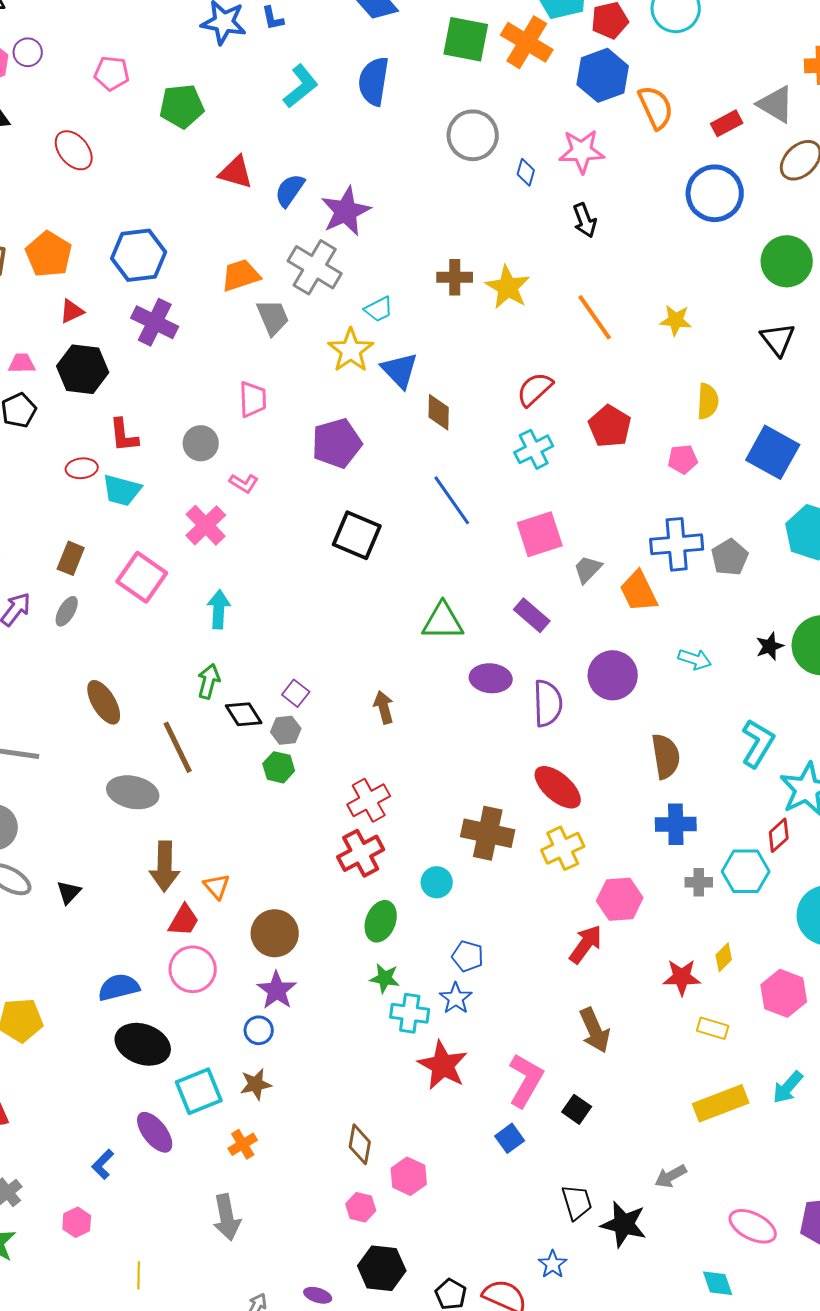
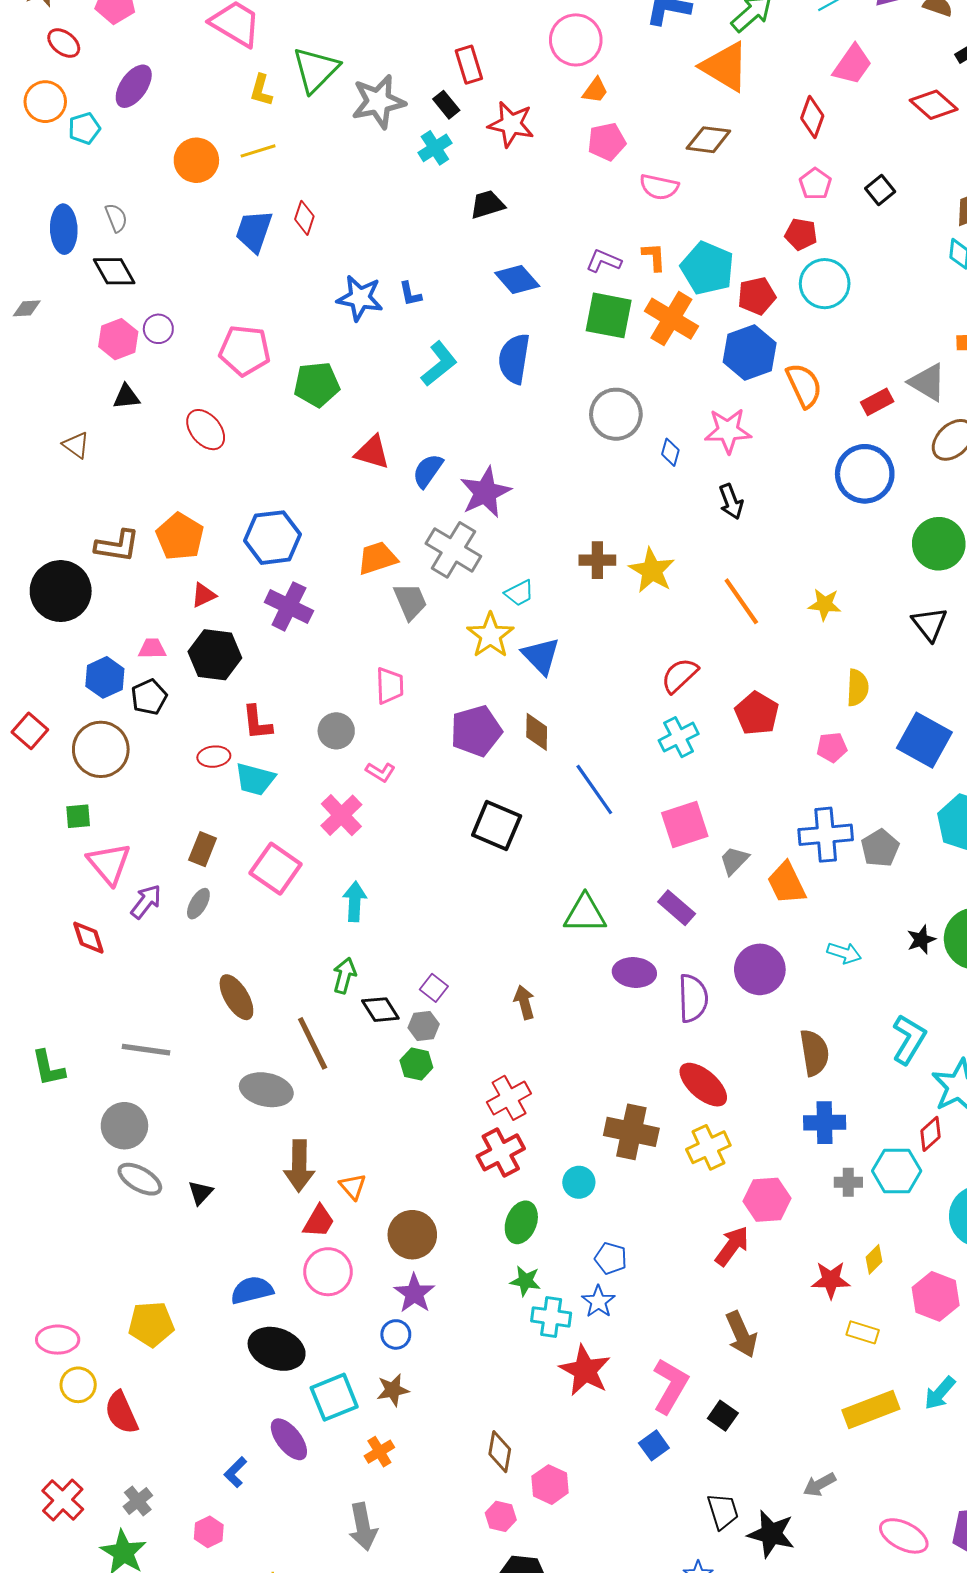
pink pentagon: (112, 73) -> (245, 350), size x1.4
brown diamond: (439, 412) -> (537, 732), moved

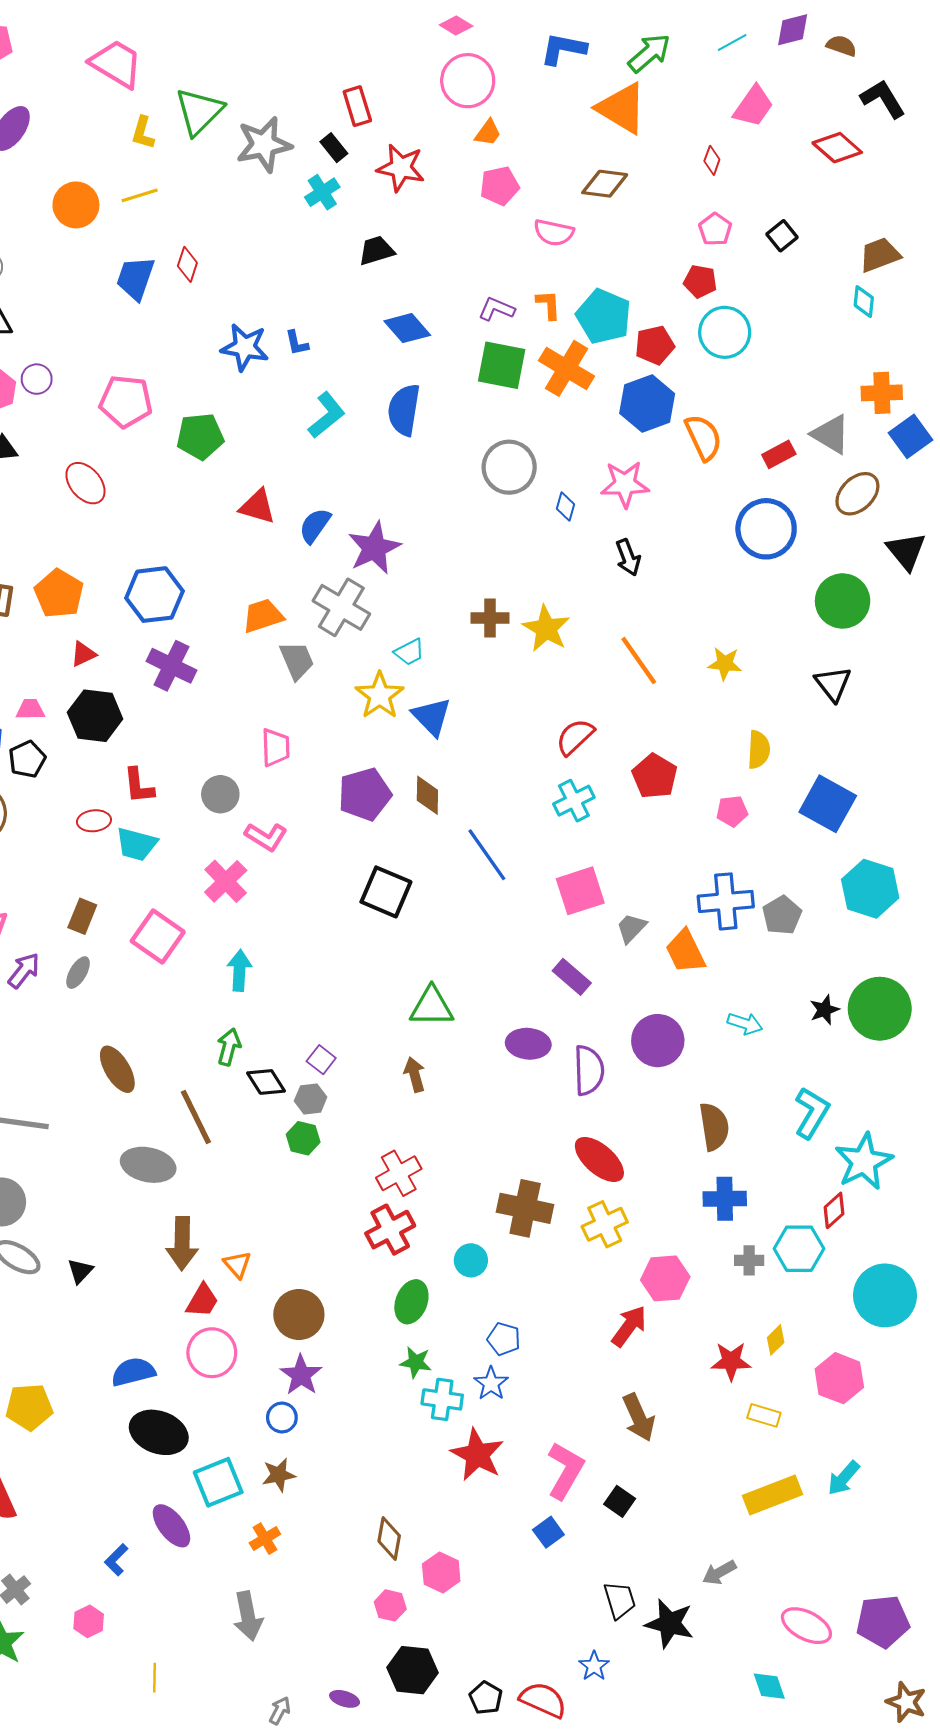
red diamond: (812, 117) -> (712, 160), size x0.7
pink L-shape: (380, 772) -> (266, 837), size x1.4
green triangle: (585, 914) -> (432, 1007), moved

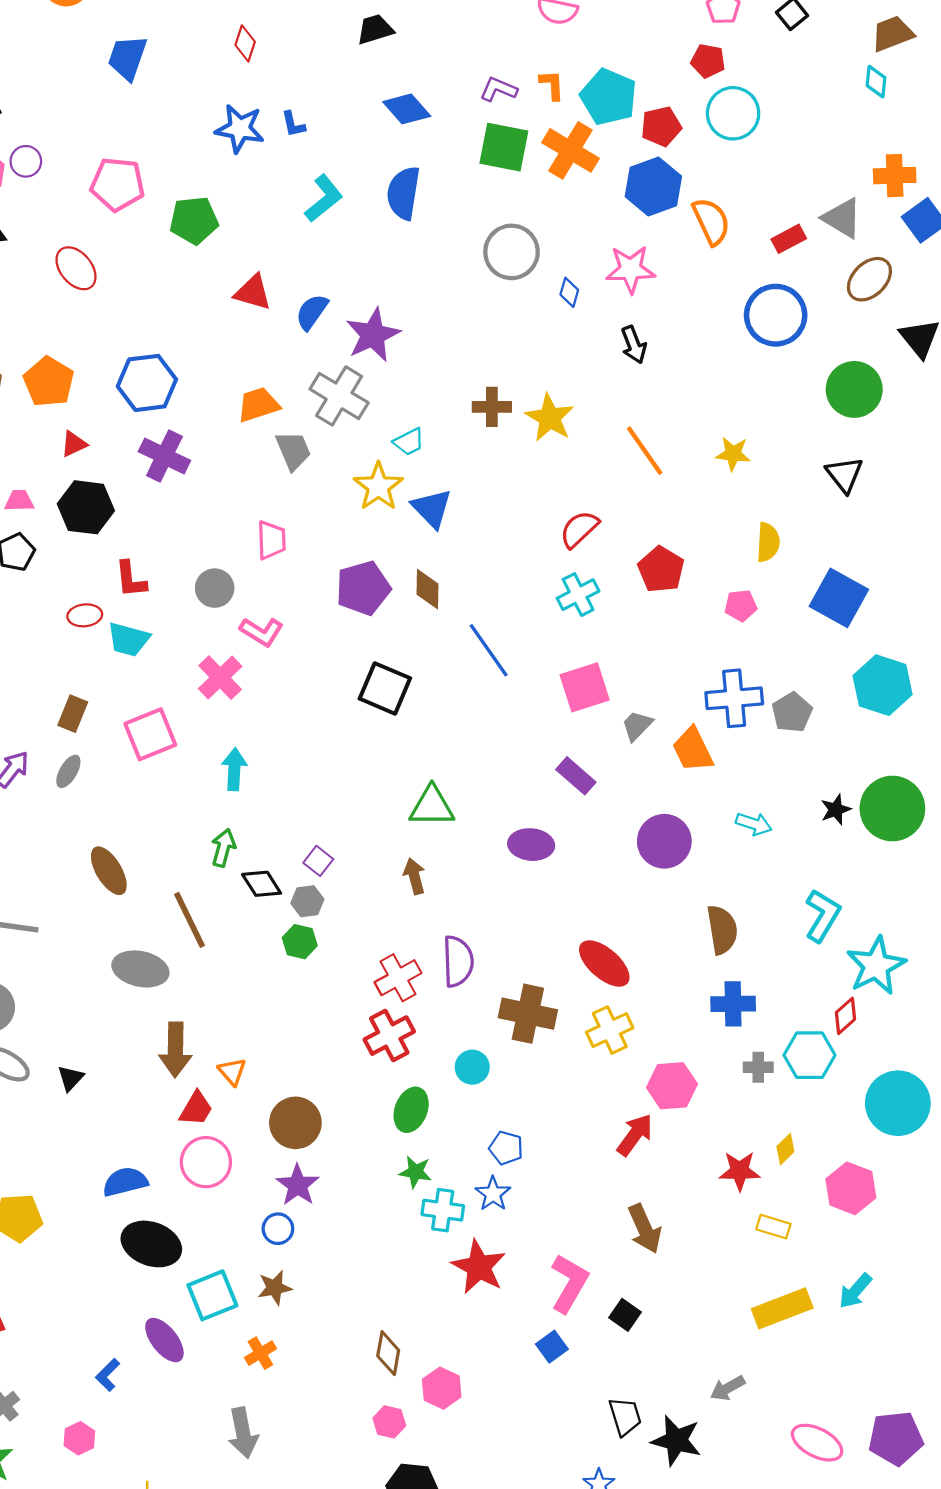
red diamond: (187, 264) -> (245, 43), moved
pink square: (158, 937) -> (150, 734), turned 33
purple semicircle: (589, 1070) -> (458, 961), moved

